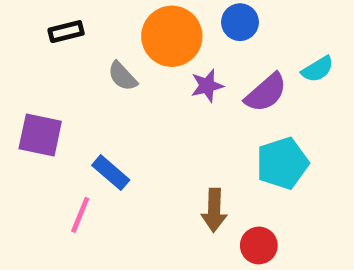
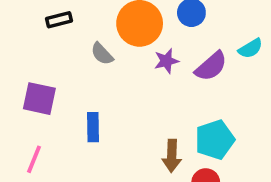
cyan pentagon: (282, 163) -> (215, 140), moved
blue rectangle: (111, 173) -> (93, 127), turned 48
pink line: (80, 215) -> (34, 159), moved

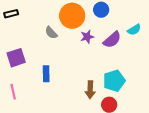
black rectangle: (59, 20) -> (11, 14), moved
purple square: (39, 99) -> (16, 58), turned -30
pink line: (34, 159) -> (13, 92), turned -35

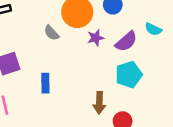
cyan semicircle: (134, 30) -> (153, 29), turned 56
cyan pentagon: (114, 81) -> (129, 75), moved

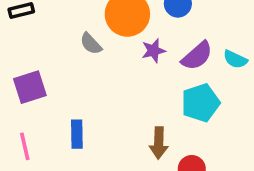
cyan semicircle: (153, 29) -> (235, 59), moved
blue rectangle: (45, 83) -> (77, 134), moved

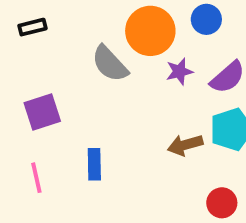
gray semicircle: (91, 44) -> (110, 64), size x1.5
brown arrow: (159, 143) -> (185, 145), moved, turned 72

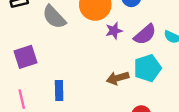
gray semicircle: (110, 64) -> (54, 17), moved

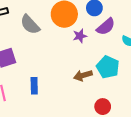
purple semicircle: (145, 34) -> (106, 27), moved
cyan pentagon: (148, 68) -> (108, 67), turned -30

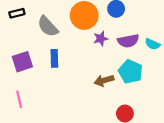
purple semicircle: (106, 27) -> (128, 41), moved, turned 30
blue rectangle: (34, 86) -> (54, 58), moved

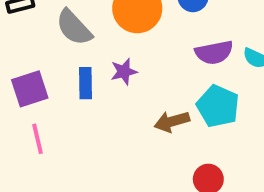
purple star: (101, 39) -> (124, 72), moved
pink line: (19, 99) -> (37, 139), moved

